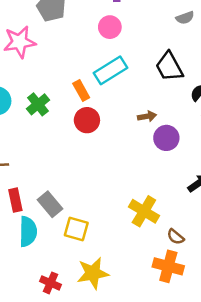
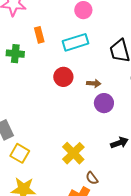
orange rectangle: (81, 91) -> (39, 35), moved
green cross: (38, 104) -> (15, 54), turned 30
red circle: (87, 120) -> (63, 77), moved

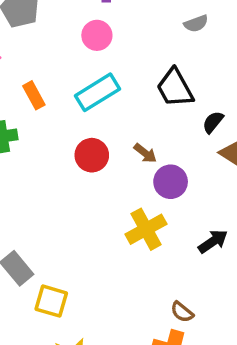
brown arrow: (94, 83) -> (145, 153), turned 48
yellow cross: (73, 153) -> (146, 229), moved, turned 30

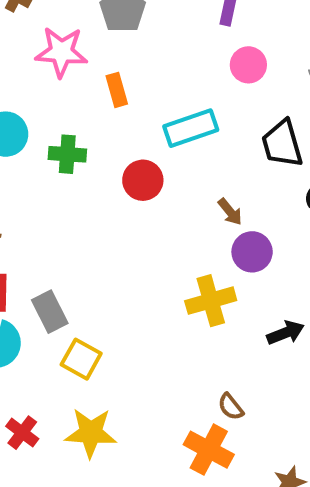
pink circle: (97, 35) -> (248, 65), moved
orange rectangle: (34, 95) -> (117, 90), moved
red circle: (92, 155) -> (143, 180), moved

